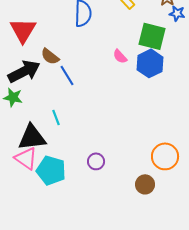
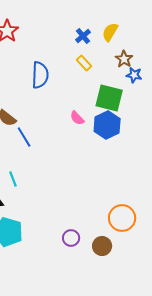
purple circle: (96, 161) -> (71, 238), moved

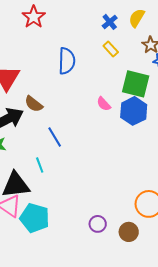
blue line: (24, 137) -> (55, 137), moved

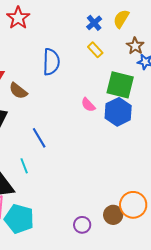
brown semicircle: (34, 104) -> (18, 91), moved
brown circle: (129, 232) -> (113, 215), moved

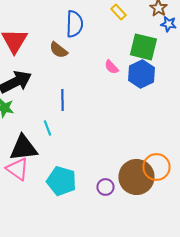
brown semicircle: (18, 91) -> (58, 50), moved
blue line: (39, 138) -> (62, 100), turned 30
brown circle: (113, 215) -> (136, 177), size x1.8
cyan pentagon: (19, 219) -> (61, 181), moved

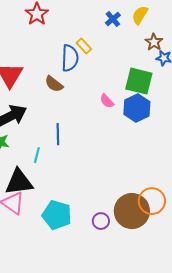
yellow rectangle: (118, 12) -> (84, 46), moved
cyan line: (47, 128) -> (37, 155), moved, turned 35

